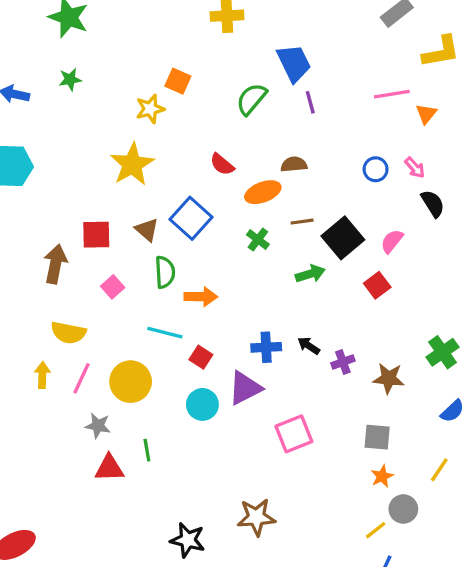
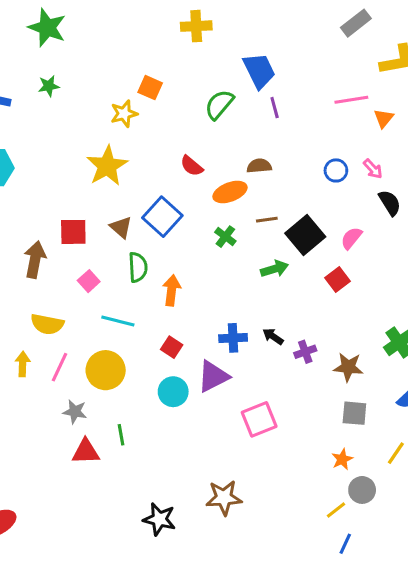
orange arrow: (201, 297) -> (172, 290), turned -84
cyan line: (165, 333) -> (118, 321), moved
gray square: (377, 437) -> (354, 413), moved

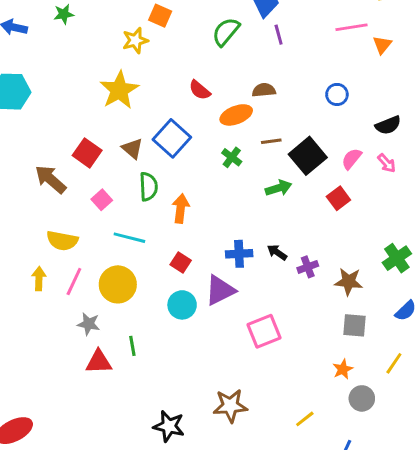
pink arrow: (373, 169) -> (387, 163), moved
black semicircle: (390, 203) -> (388, 125), turned 100
red square: (73, 232) -> (87, 153), turned 36
brown arrow: (35, 260) -> (51, 179), turned -60
yellow line: (336, 510) -> (305, 419), moved

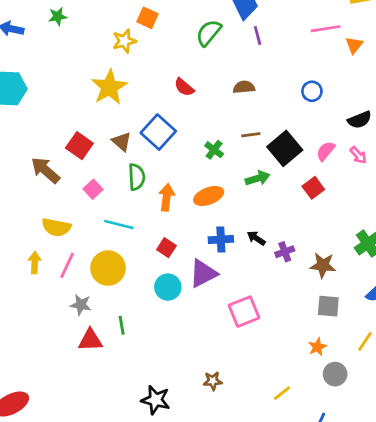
orange ellipse: (236, 115) -> (209, 196), moved
brown star: (230, 406) -> (213, 381), size x0.6

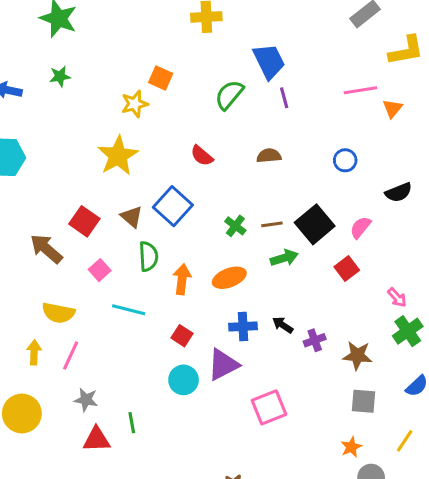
brown line: (251, 135) -> (272, 224), moved
pink arrow: (358, 155) -> (397, 298), moved
yellow circle: (108, 268) -> (22, 413), moved

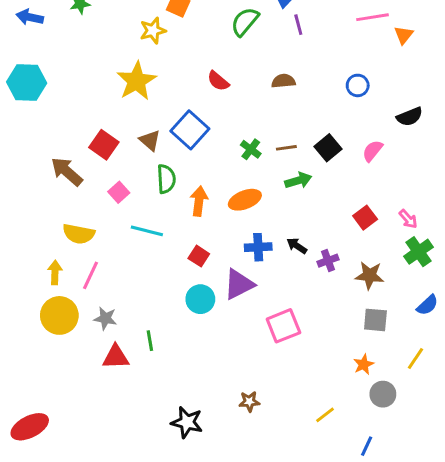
black square: (315, 224) -> (328, 148), size x0.7
red square: (347, 269) -> (365, 218), moved
yellow circle: (22, 413) -> (59, 315), moved

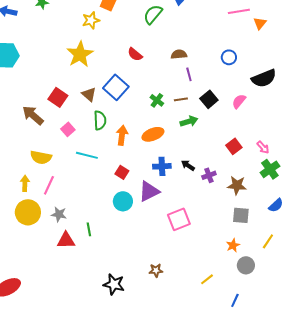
purple line: (298, 25) -> (189, 74), moved
black semicircle: (410, 117) -> (264, 78), size x1.4

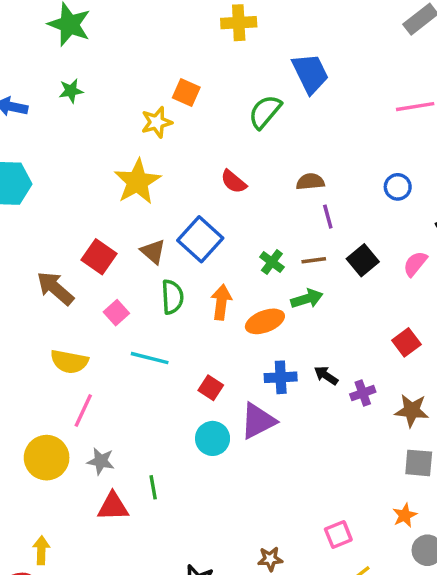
green arrow: (189, 121) -> (307, 299), moved
orange arrow: (122, 135) -> (221, 302), moved
yellow arrow: (25, 183) -> (41, 550), moved
pink square: (179, 219) -> (338, 535), moved, size x0.7

